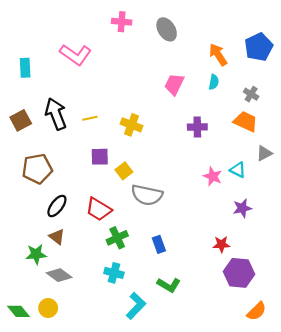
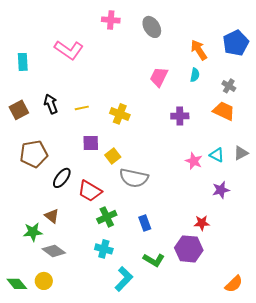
black arrow: (56, 114) -> (51, 104), size x0.7
gray triangle: (264, 153) -> (241, 153), moved
black ellipse: (57, 206) -> (62, 178), moved
purple hexagon: (239, 273) -> (189, 249), moved

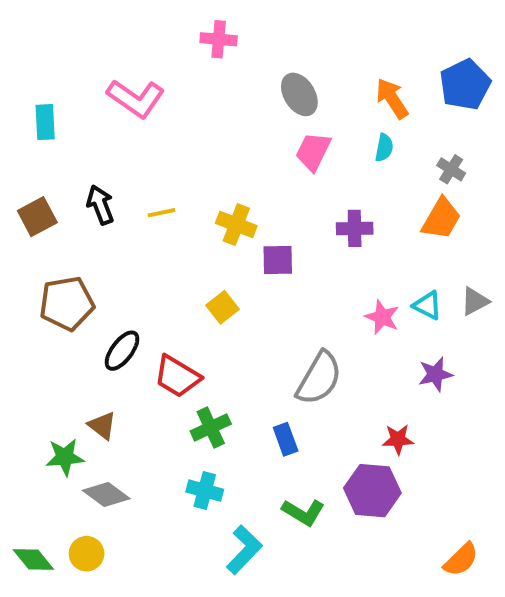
gray ellipse: (152, 27) -> (299, 94), moved
orange trapezoid: (224, 111) -> (441, 219), turned 95
purple square: (91, 143) -> (278, 260), moved
gray semicircle: (134, 178) -> (319, 378), moved, turned -72

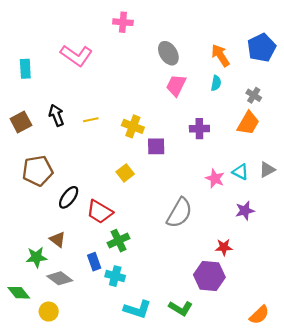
blue rectangle: (286, 439) -> (94, 262), moved
green L-shape: (303, 512) -> (181, 308), moved
cyan L-shape: (244, 550) -> (137, 309), turned 64
green diamond: (33, 560) -> (19, 293), moved

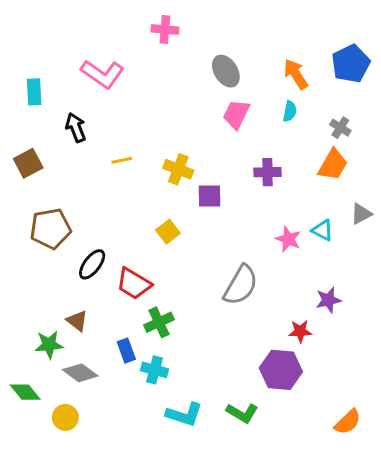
black arrow: (56, 115) -> (76, 128), moved
gray triangle: (267, 170) -> (361, 214), moved
purple star: (245, 211) -> (328, 300), moved

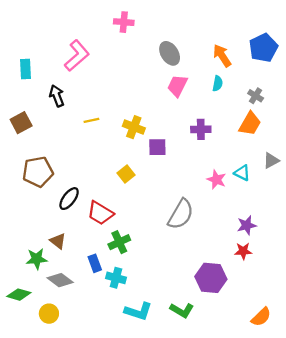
pink L-shape: (102, 74) -> (77, 56), turned -76
red star: (300, 331) -> (243, 251), moved
green diamond: (25, 392) -> (19, 295), turned -35

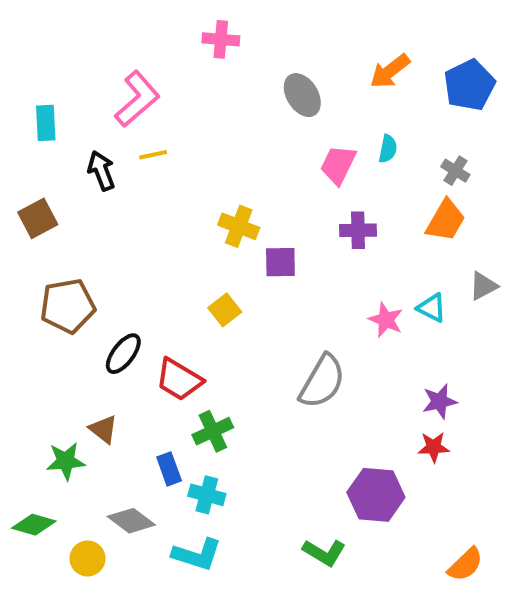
orange arrow: (222, 56) -> (390, 71), moved, turned -95
pink trapezoid: (177, 86) -> (338, 165), moved
yellow line: (91, 120) -> (153, 155), moved
gray diamond: (60, 280) -> (131, 521), moved
cyan L-shape: (138, 311) -> (197, 555), moved

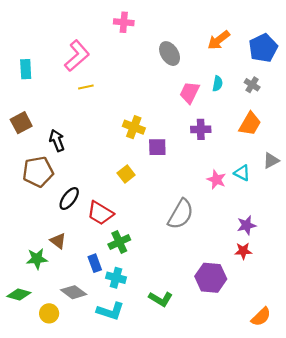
black arrow: (101, 171) -> (57, 141), moved
gray cross: (455, 171) -> (252, 85), moved
green L-shape: (324, 553) -> (161, 299), moved

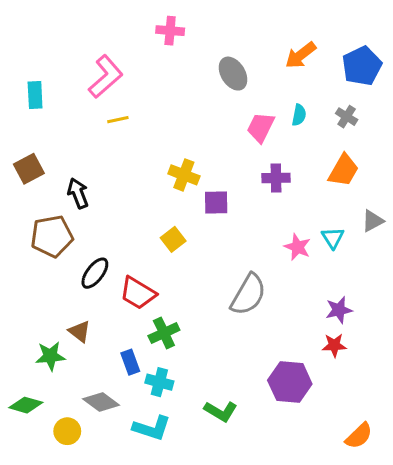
cyan triangle: (242, 173) -> (333, 238), turned 30

